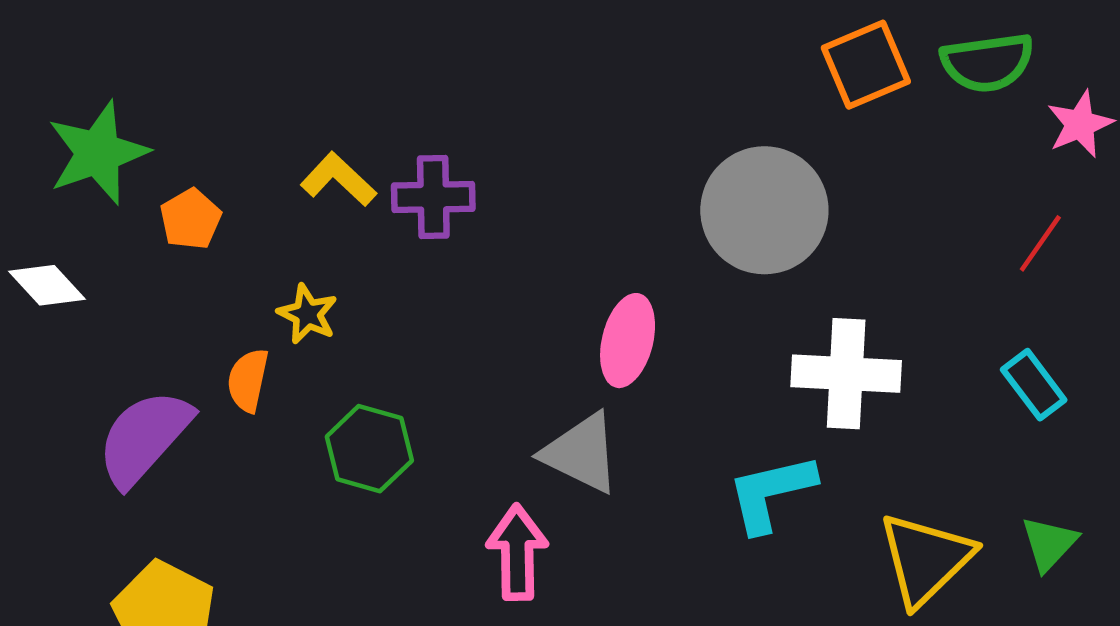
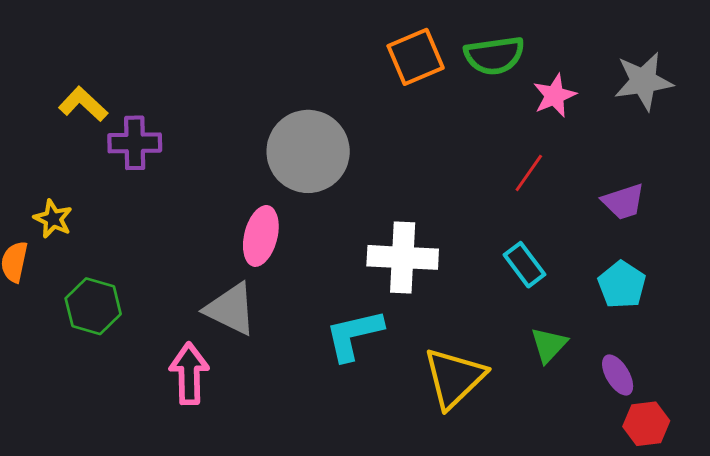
yellow L-shape: (338, 179) -> (83, 104), moved
gray circle: (764, 210) -> (308, 151), moved
green triangle: (1049, 544) -> (549, 345), moved

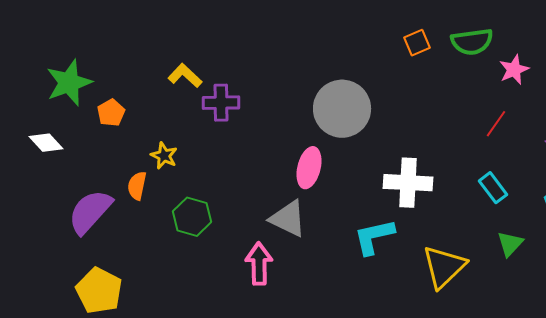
orange square: (416, 57) -> (417, 43), size x0.7

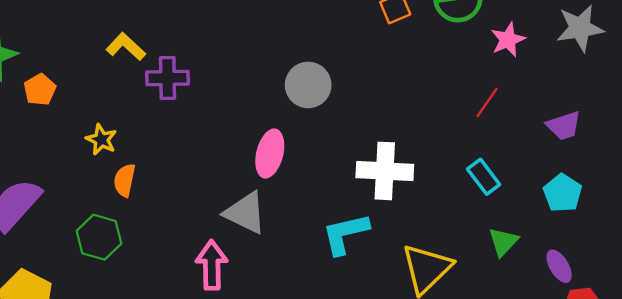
gray circle: (342, 109) -> (308, 85), size x0.7
orange semicircle: (137, 186) -> (125, 180), moved
green hexagon: (192, 217) -> (99, 237), moved

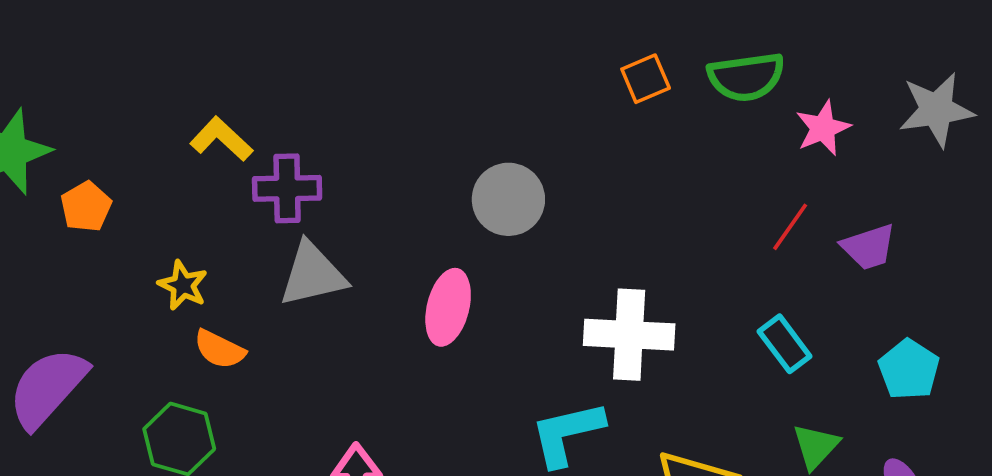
purple trapezoid: (564, 126) -> (869, 247), moved
orange semicircle: (125, 180) -> (219, 349), turned -76
gray triangle: (245, 213) -> (313, 274), moved, turned -39

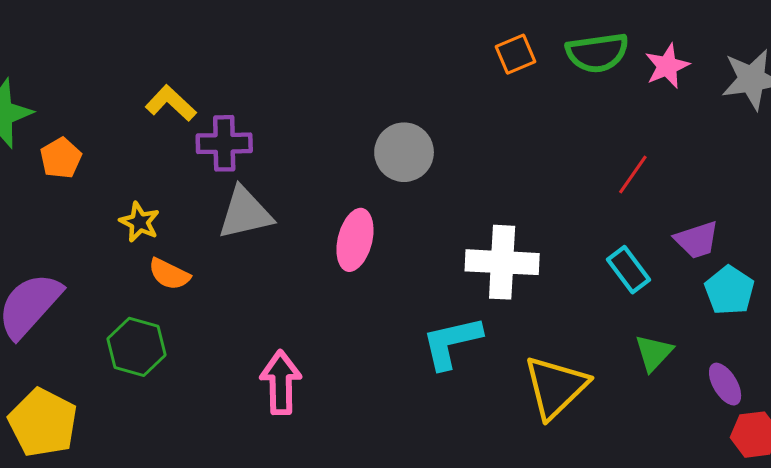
pink star: (823, 128) -> (667, 66), moved
purple trapezoid: (869, 247) -> (697, 240), moved

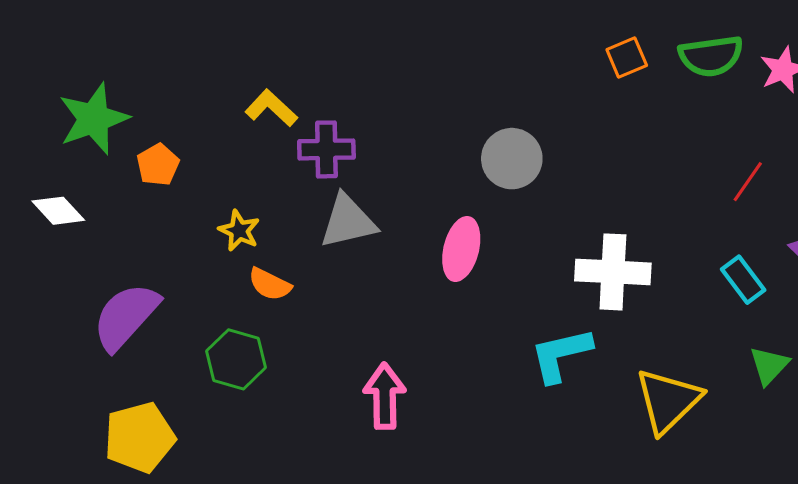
yellow pentagon: (43, 423) -> (140, 437), turned 30

